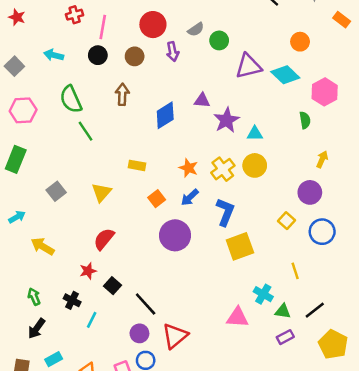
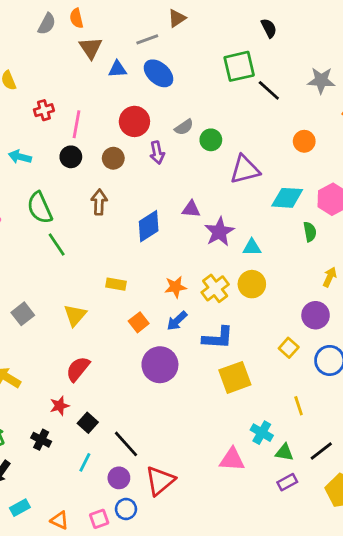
cyan diamond: (285, 75) -> (287, 198), moved, turned -40
orange star: (188, 168) -> (175, 287), turned -30
blue L-shape: (225, 212) -> (218, 338), turned 72
cyan line: (92, 320) -> (85, 462), moved

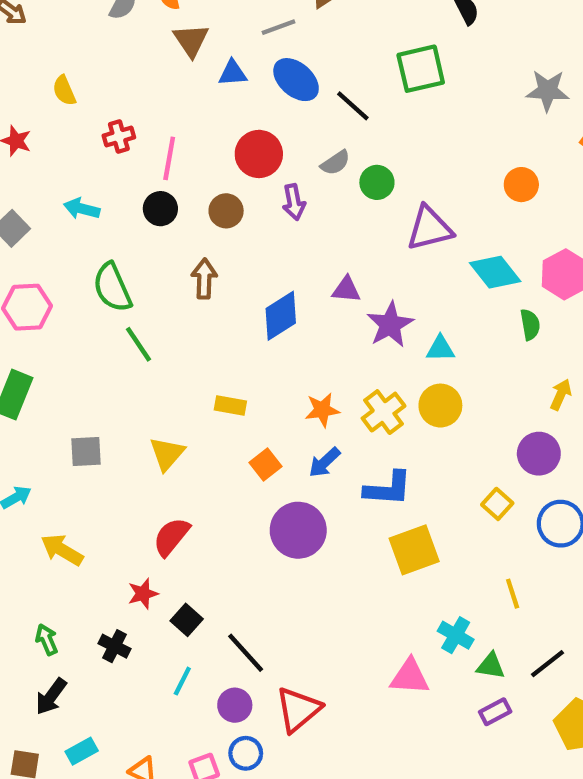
black line: (269, 90) -> (353, 106), moved
cyan diamond: (287, 198) -> (495, 272), turned 48
gray square: (23, 314) -> (86, 451), turned 35

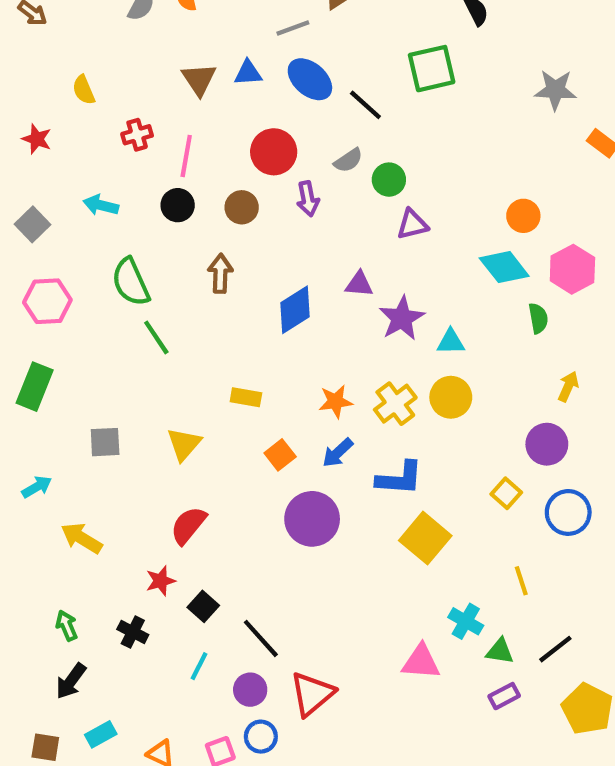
brown triangle: (191, 40) -> (199, 79), moved
orange circle: (521, 185) -> (523, 216), moved
purple triangle: (429, 228) -> (412, 224), moved, size x0.7
yellow square: (414, 550) -> (425, 538), turned -30

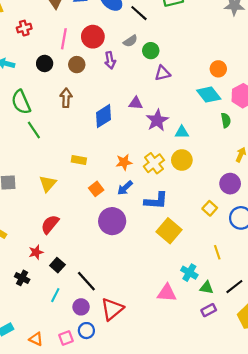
pink line: (186, 156) -> (64, 39), moved

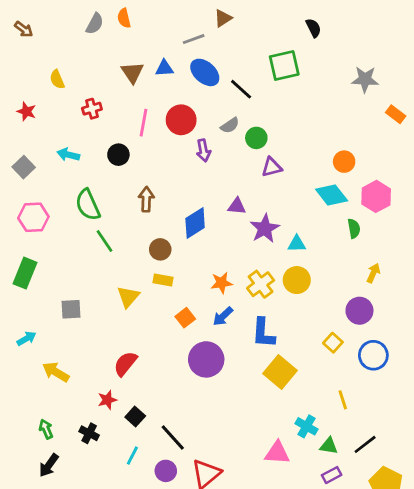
brown circle: (77, 65) -> (160, 249), moved
yellow triangle: (48, 184) -> (128, 297), moved
blue L-shape: (156, 201) -> (263, 333), turned 90

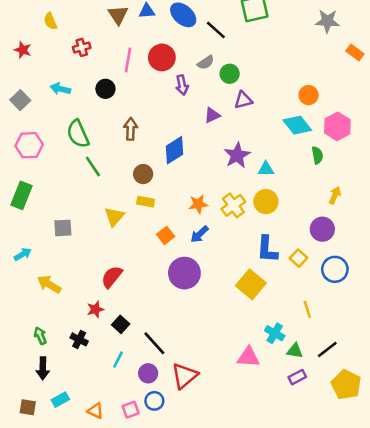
purple triangle: (237, 206) -> (212, 115), moved, turned -30
blue L-shape: (263, 333) -> (267, 249), moved
black arrow: (49, 465) -> (43, 368), turned -35

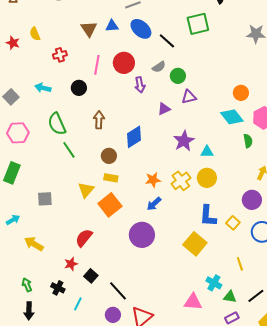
red star: (23, 50) -> (13, 43), moved
orange square: (166, 235) -> (110, 205), moved, size x1.6
cyan line: (118, 360) -> (78, 304), moved

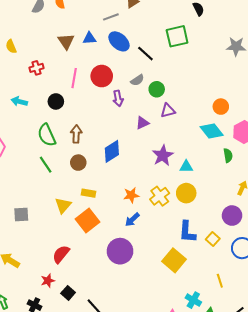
green semicircle: (57, 124) -> (47, 135), moved
brown circle: (109, 156) -> (78, 163), moved

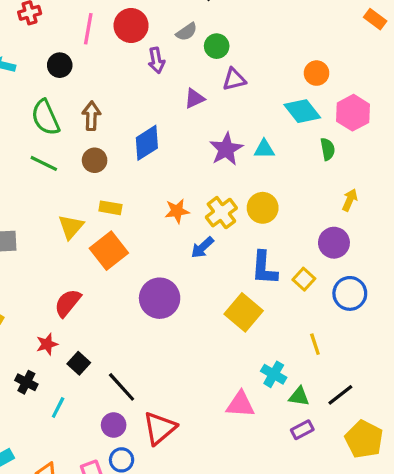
green line: (46, 165) -> (44, 163), turned -30
cyan triangle: (186, 167) -> (264, 149), moved
blue arrow: (132, 220) -> (202, 247), moved

